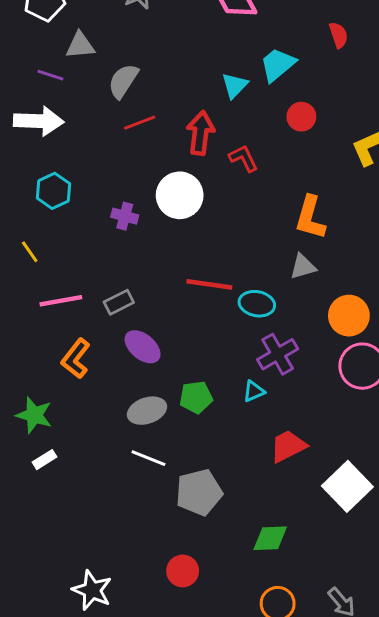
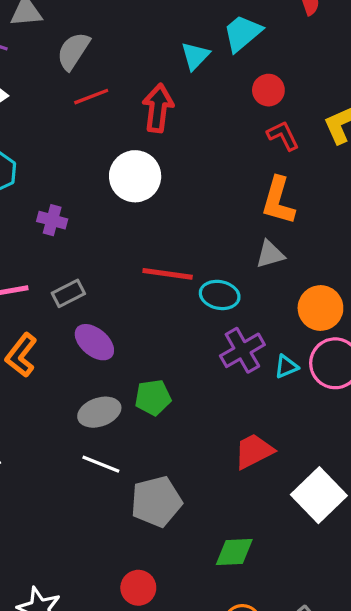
red L-shape: (243, 158) -> (283, 136), moved
purple cross: (125, 216) -> (52, 220), moved
cyan triangle: (254, 391) -> (286, 367), moved

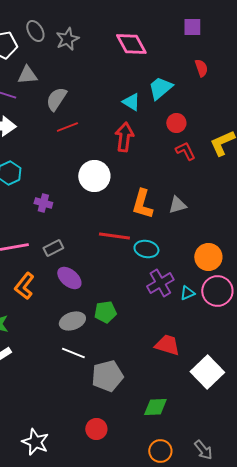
cyan triangle: (195, 56) -> (131, 102), turned -42
red arrow: (158, 108) -> (124, 137), moved
orange L-shape: (278, 201) -> (142, 204), moved
gray triangle: (270, 254) -> (177, 205), moved
red trapezoid: (254, 451) -> (167, 345), turned 44

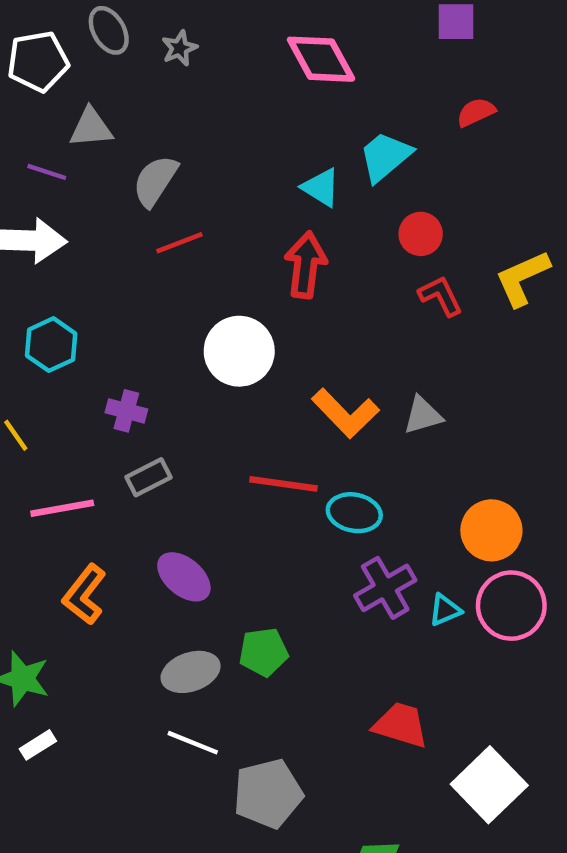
gray star: (67, 39) -> (179, 48), size x0.7
red semicircle: (201, 68) -> (476, 112), turned -96
orange L-shape: (142, 204) -> (345, 413), turned -60
gray rectangle: (53, 248) -> (149, 477), moved

